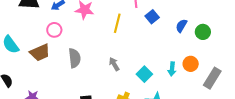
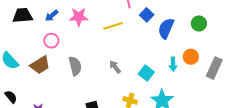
yellow line: (117, 23) -> (113, 26), turned 66
blue semicircle: (181, 26) -> (166, 28), moved, size x1.5

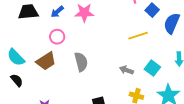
yellow line: (113, 26) -> (138, 36), moved
gray arrow: (115, 67) -> (126, 70), moved, turned -32
black semicircle: (11, 97) -> (17, 80), moved

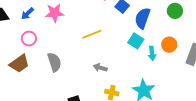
yellow line: (138, 36) -> (92, 34), moved
cyan square: (152, 68) -> (136, 41), moved

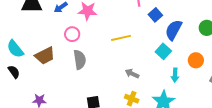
pink circle: (29, 39) -> (72, 34), moved
cyan arrow: (152, 53) -> (175, 75), moved
gray arrow: (100, 68) -> (132, 74), moved

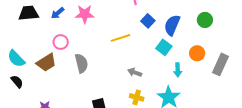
blue square: (155, 15) -> (148, 21), moved
pink circle: (72, 34) -> (61, 42), moved

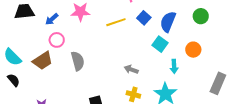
blue arrow: (58, 13) -> (52, 19), moved
yellow line: (121, 38) -> (116, 22), moved
gray rectangle: (221, 64) -> (218, 83), moved

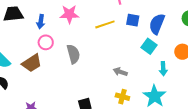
blue square: (144, 18) -> (133, 20), turned -32
blue arrow: (52, 19) -> (41, 22), turned -40
gray semicircle: (78, 61) -> (73, 54), moved

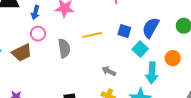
blue square: (133, 20) -> (124, 31), moved
yellow line: (105, 24) -> (92, 35), moved
cyan arrow: (163, 69) -> (152, 73), size x1.5

